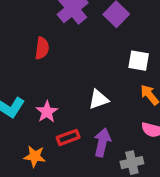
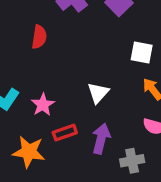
white triangle: (99, 99) -> (98, 93), turned -30
orange star: (35, 156) -> (29, 152), size x1.4

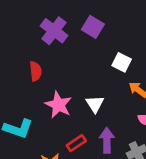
white square: (142, 52) -> (122, 62), turned 30
pink star: (43, 105) -> (58, 105), moved, size x1.4

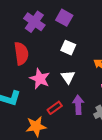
white square: (122, 62) -> (68, 48), moved
red semicircle: (36, 71) -> (21, 53), size x1.5

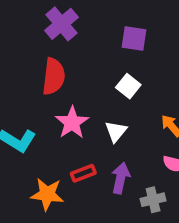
purple square: (64, 18) -> (134, 39), turned -35
purple cross: (34, 22) -> (61, 24), moved

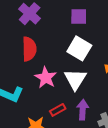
white square: (128, 86) -> (79, 48), size x1.5
white triangle: (116, 131) -> (75, 79), size x1.5

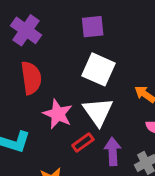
red rectangle: (58, 110) -> (83, 143), moved

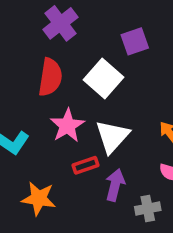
purple square: (93, 27) -> (135, 41), turned -30
white square: (98, 69) -> (103, 78), moved

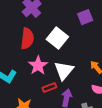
purple square: (135, 41) -> (85, 17), moved

